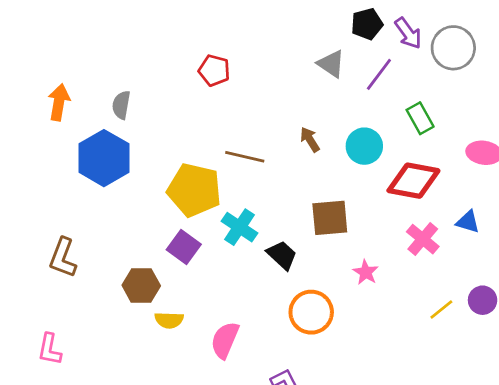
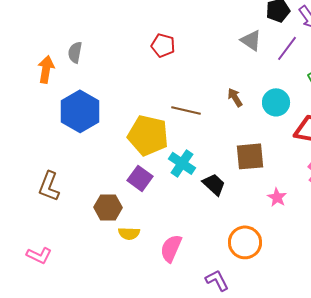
gray semicircle: (121, 105) -> (75, 52), moved
orange circle: (311, 312) -> (245, 242), moved
pink L-shape: (50, 349) -> (39, 255), turned -75

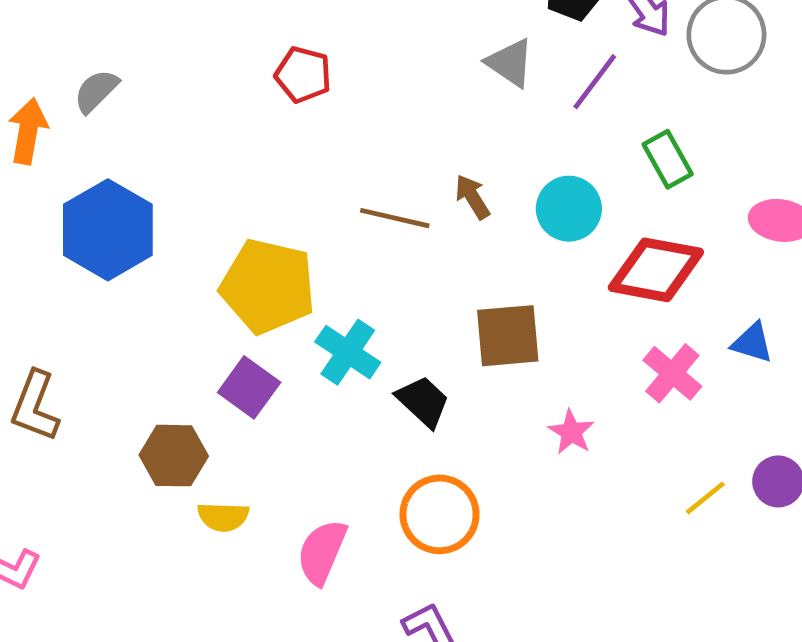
gray semicircle: (75, 52) -> (96, 91), turned 35
brown line: (186, 110) -> (395, 218), moved
orange circle: (245, 242) -> (440, 514), moved

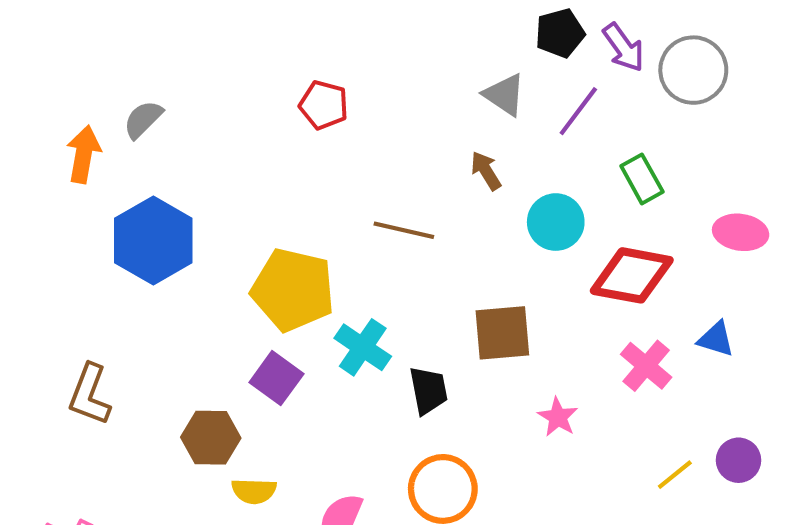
brown arrow: (472, 197) -> (486, 171), moved
black trapezoid: (423, 402) -> (428, 390), turned 36

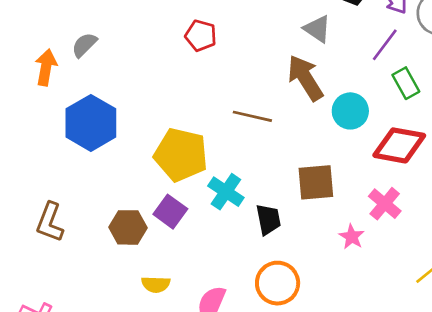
purple line: (578, 111) -> (385, 45), moved
brown arrow: (486, 171) -> (305, 78), size x1.8
pink cross: (646, 366) -> (385, 204), moved
brown hexagon: (211, 438) -> (128, 227), moved

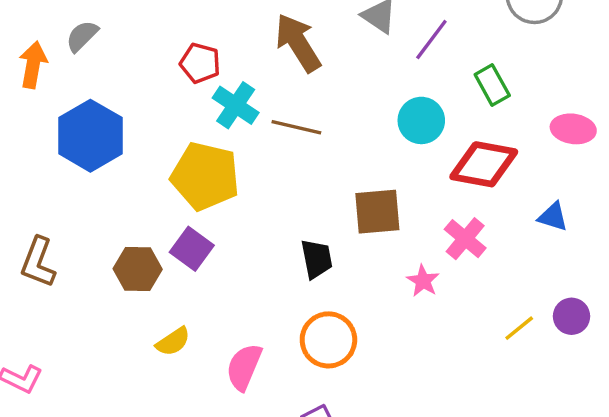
red pentagon: (201, 36) -> (200, 63), moved
purple line: (385, 45) -> (431, 39), moved
brown arrow: (305, 78) -> (298, 43), moved
cyan cross: (226, 192) -> (236, 105), moved
yellow semicircle: (156, 284) -> (173, 342), turned -36

